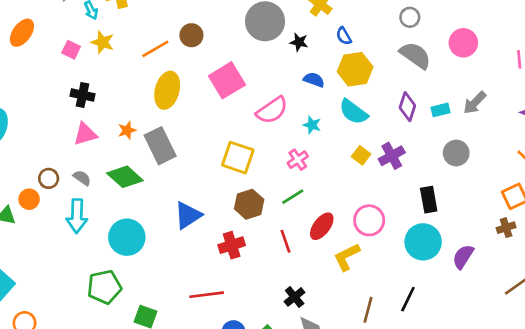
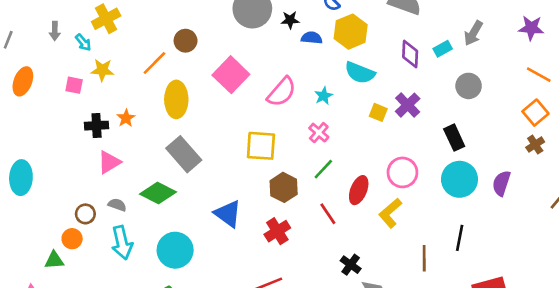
blue semicircle: (314, 80) -> (312, 38), moved
cyan star: (312, 125) -> (324, 96), turned -30
orange star: (127, 130) -> (126, 118), moved
blue triangle: (188, 215) -> (228, 214), turned -36

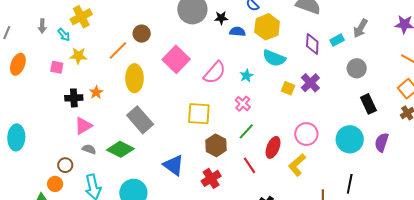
black rectangle: (454, 138) -> (368, 104), moved
gray semicircle: (117, 205) -> (89, 149), moved

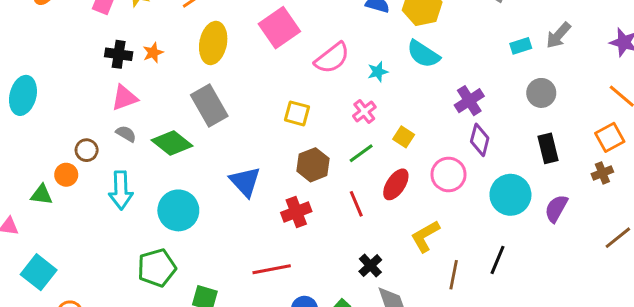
purple diamond: (312, 44) -> (480, 140), moved
yellow square: (288, 88) -> (404, 137), moved
yellow square: (199, 114) -> (297, 113), size x0.7
yellow L-shape: (297, 165) -> (425, 236), moved

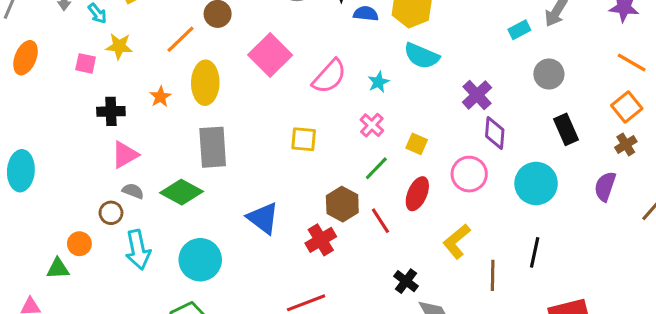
orange star: (153, 53) -> (160, 97), moved
gray rectangle: (209, 106) -> (213, 147), turned 36
brown circle: (87, 150) -> (111, 213), moved
brown hexagon: (313, 165) -> (342, 204), moved
purple semicircle: (556, 208) -> (605, 186), moved

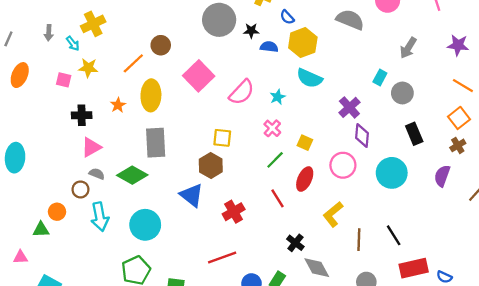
cyan rectangle: (519, 30) -> (380, 78), moved, turned -35
brown hexagon: (342, 204) -> (211, 165), moved
black line: (535, 252) -> (394, 235), moved, turned -45

